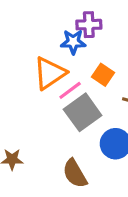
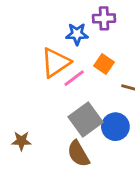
purple cross: (89, 25) -> (104, 18), moved
gray square: (83, 112) -> (85, 120), moved

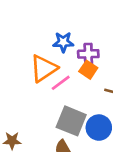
purple cross: (104, 18) -> (88, 54), moved
gray square: (85, 120) -> (71, 121), turned -32

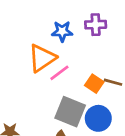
purple cross: (88, 54) -> (96, 25), moved
orange square: (88, 70) -> (94, 84), moved

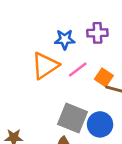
pink line: (59, 73) -> (78, 70), moved
orange square: (94, 84) -> (104, 77), moved

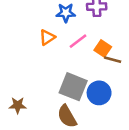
orange triangle: (45, 66) -> (47, 37), size x0.6

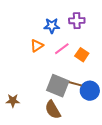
brown line: (113, 60) -> (75, 84), moved
blue circle: (99, 93) -> (90, 91), moved

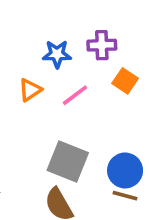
orange square: (82, 55) -> (125, 81), moved
brown line: (75, 84) -> (125, 196), moved

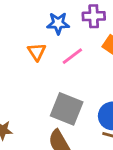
orange triangle: (30, 90) -> (37, 52), turned -30

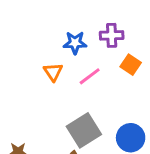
gray square: (67, 109) -> (84, 130), turned 36

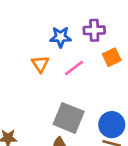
orange square: (131, 65) -> (112, 57), turned 30
gray square: (84, 130) -> (69, 118), turned -36

